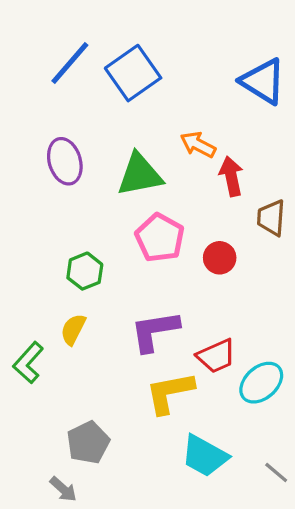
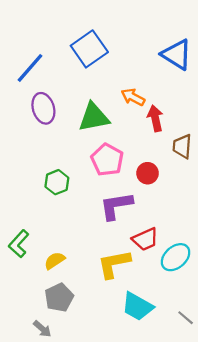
blue line: (70, 63) -> (30, 68), moved
yellow semicircle: (73, 329) -> (55, 261), moved, turned 30
purple L-shape: (155, 331) -> (116, 206), moved

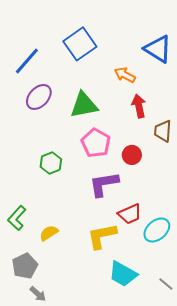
orange arrow: (133, 97) -> (125, 75), moved
purple ellipse: (43, 108) -> (39, 97), turned 60
gray pentagon: (59, 297) -> (25, 266), moved

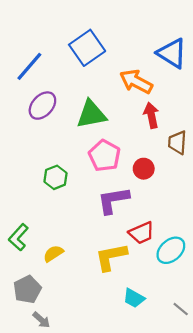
orange arrow: (125, 75) -> (136, 82), size x1.4
cyan trapezoid: (123, 274) -> (134, 298), size x0.7

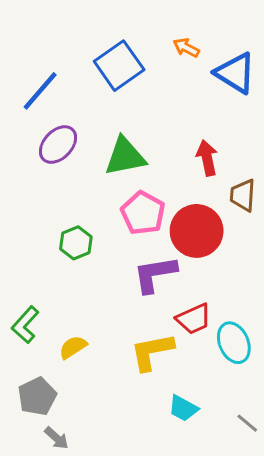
orange arrow: (136, 82) -> (186, 48), moved, size x0.6
red circle: (144, 169) -> (197, 231), size x1.8
cyan ellipse: (171, 250) -> (234, 343), turned -72

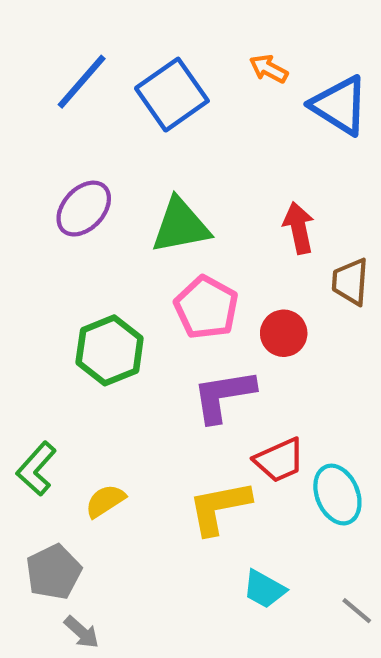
blue line: (40, 91) -> (82, 82), moved
red circle: (197, 231) -> (284, 333), size x0.6
green hexagon: (76, 243) -> (110, 350), size x1.4

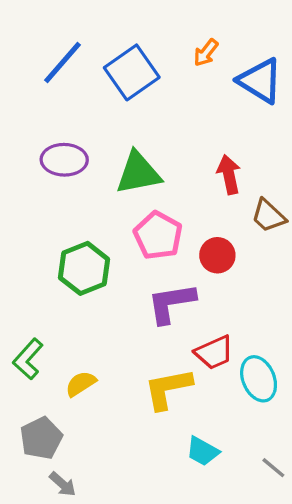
orange arrow: (269, 69) -> (206, 53), turned -80
purple ellipse: (84, 209) -> (64, 160), turned 48
brown trapezoid: (350, 282) -> (268, 216), turned -51

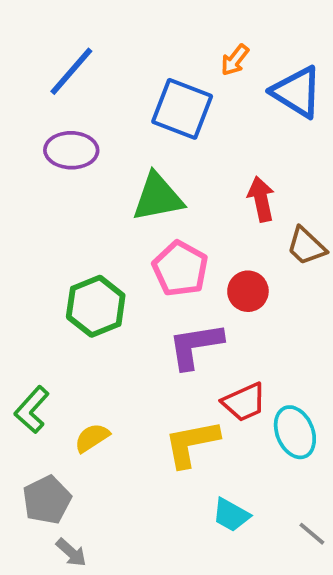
blue square: (132, 72) -> (182, 109), moved, turned -34
purple ellipse: (64, 160) -> (71, 150), moved

